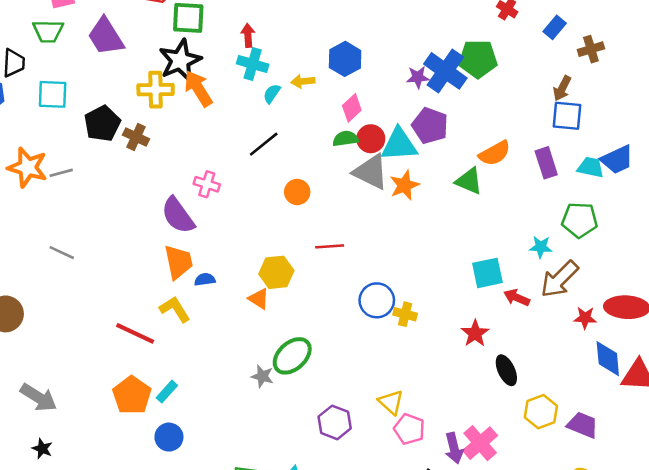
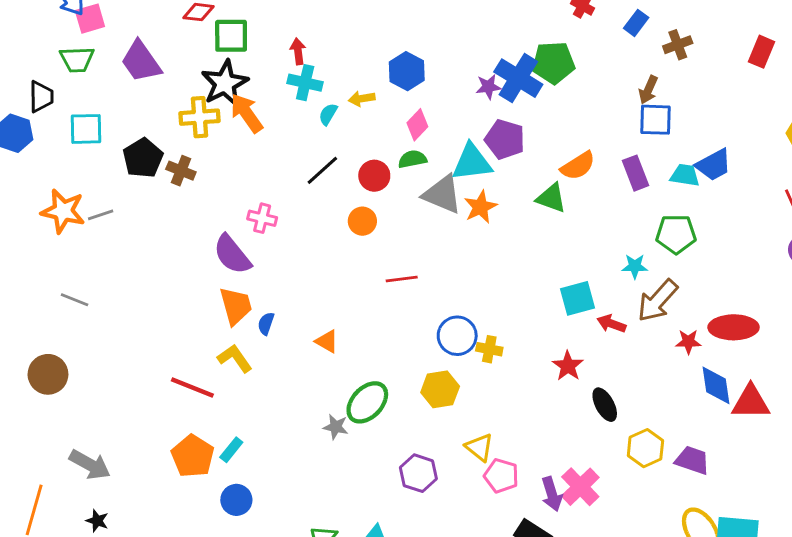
red circle: (371, 139) -> (374, 176), moved
gray line: (62, 253) -> (75, 300), moved
yellow hexagon: (276, 272) -> (440, 389), moved
blue semicircle: (205, 279) -> (266, 324), turned -60

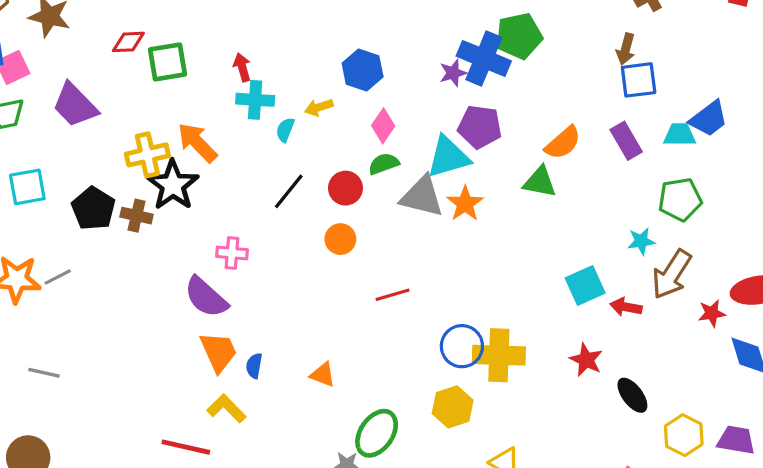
black star: (225, 83) -> (173, 185), moved
yellow cross: (489, 349) -> (499, 355), size x1.8

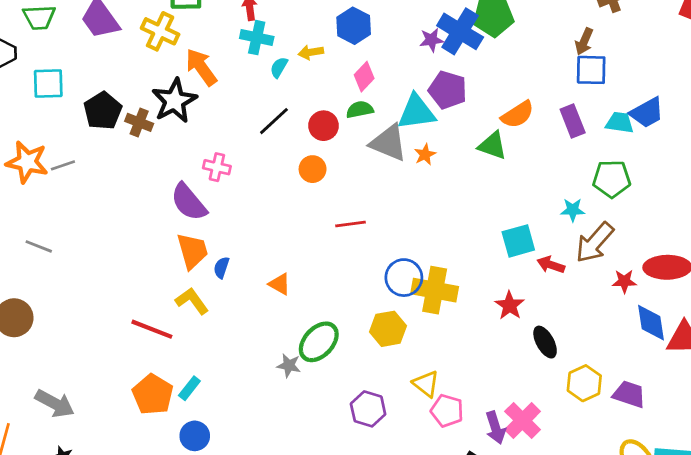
yellow cross: (147, 155) -> (160, 31), moved, turned 30
orange star: (465, 204) -> (425, 155), size x0.7

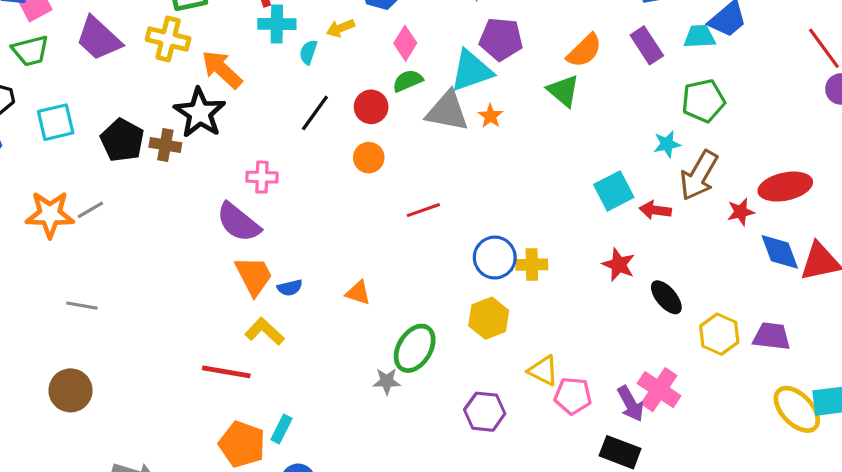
green triangle: (492, 146) -> (563, 91), turned 32
blue semicircle: (221, 268) -> (290, 288), turned -110
yellow cross: (435, 290) -> (532, 265), size x0.6

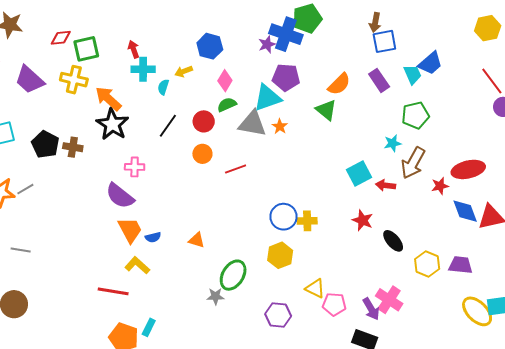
cyan trapezoid: (700, 36) -> (413, 74), turned 70
black star: (200, 113) -> (112, 124), moved
red line: (423, 210) -> (236, 169), moved

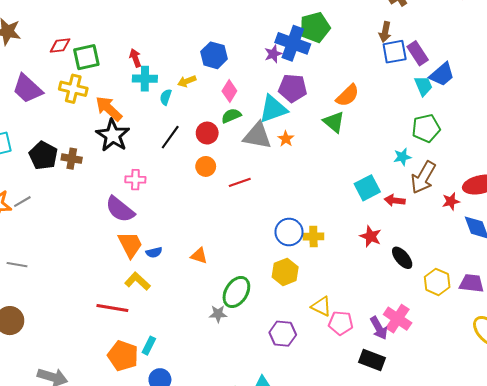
purple rectangle: (379, 80) -> (418, 53), moved

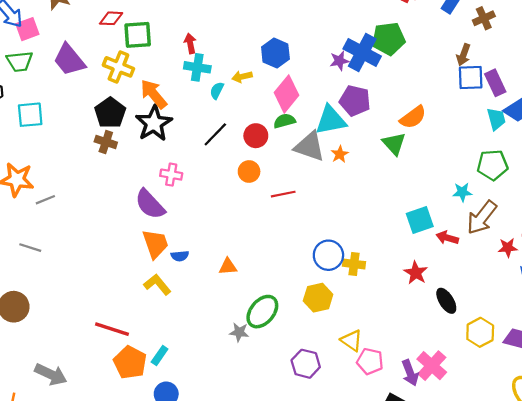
pink diamond: (229, 91) -> (286, 94), size x1.5
black pentagon: (43, 156) -> (110, 113), moved
gray line: (22, 202) -> (45, 200), moved
orange triangle: (199, 256) -> (228, 267), turned -30
red line: (112, 308) -> (112, 329), moved

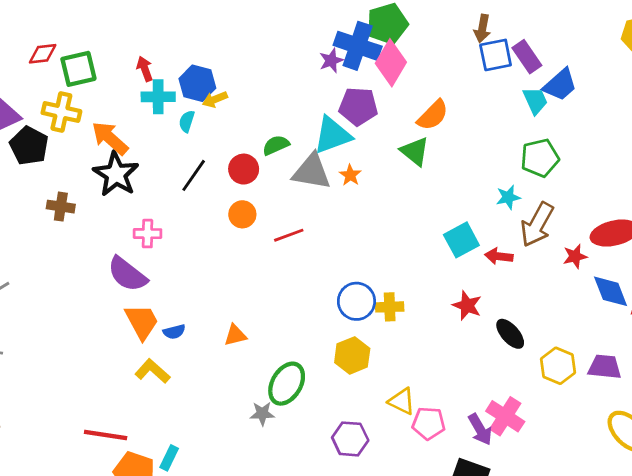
blue hexagon: (275, 53) -> (197, 83), moved
pink diamond: (286, 94) -> (391, 63), moved
black pentagon: (110, 113) -> (29, 146), moved

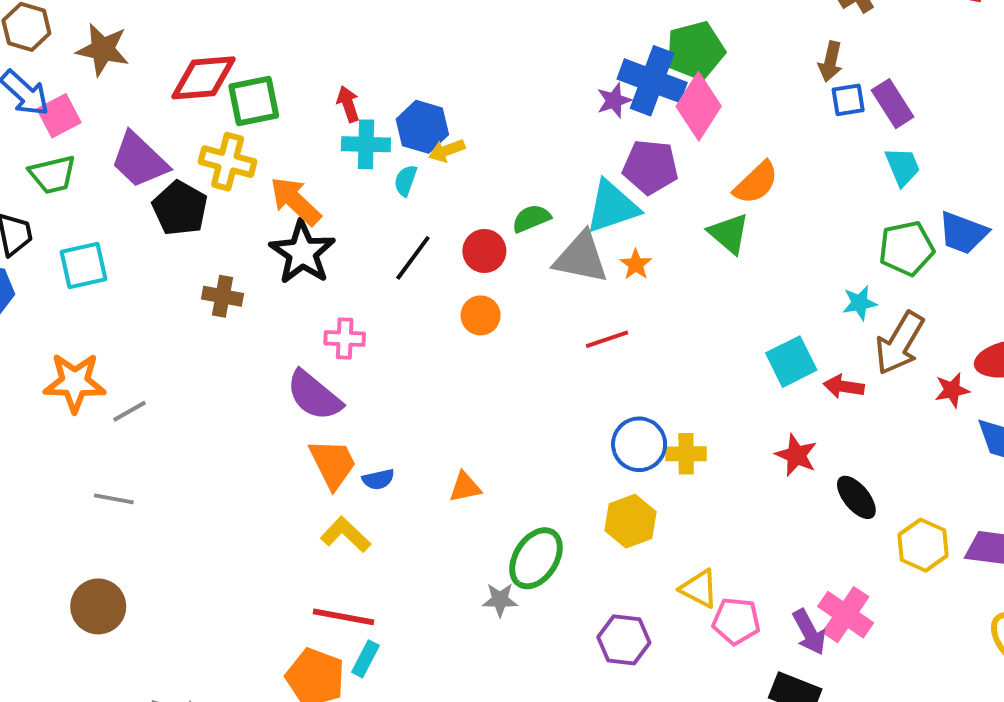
red diamond: (43, 54) -> (203, 78), size x1.6
blue square: (496, 55) -> (848, 100), size x0.7
blue trapezoid: (560, 85) -> (963, 233), moved, turned 60
red line: (289, 235) -> (607, 339), moved
red line: (106, 435) -> (343, 617), moved

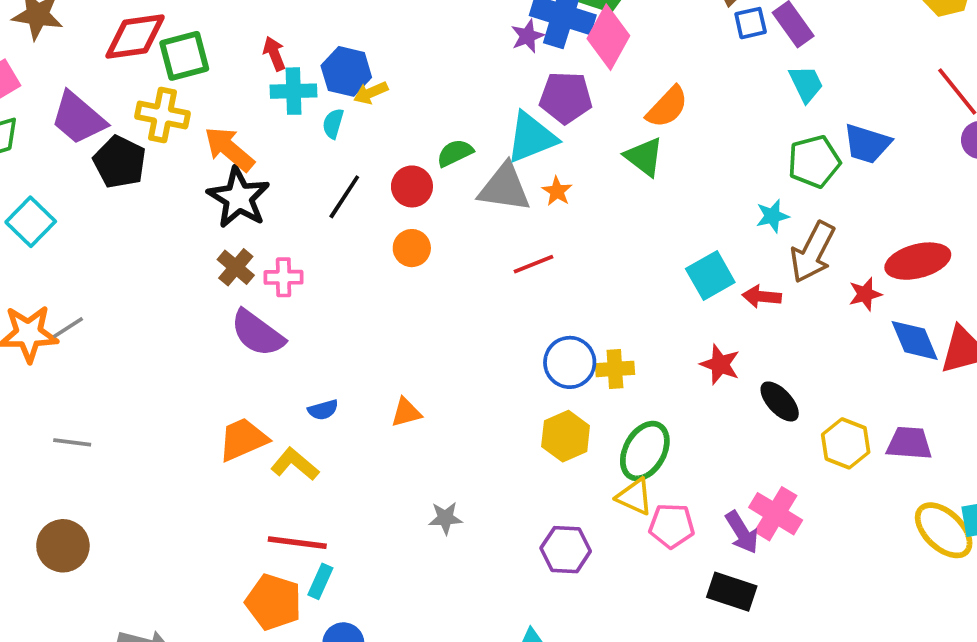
cyan square: (83, 266) -> (31, 222), turned -30
brown cross: (222, 296) -> (236, 267), moved, turned 33
gray line: (129, 411) -> (68, 328), moved
orange trapezoid: (333, 464) -> (243, 439), moved, turned -84
green ellipse: (536, 558) -> (645, 451), moved

